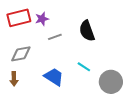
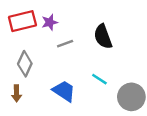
gray diamond: (21, 54) -> (25, 64), turned -55

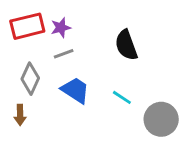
gray line: (65, 44) -> (64, 54), moved
blue trapezoid: (64, 91) -> (75, 90), moved

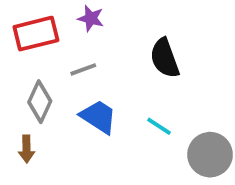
purple star: (61, 28) -> (91, 18), moved, turned 30

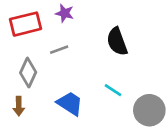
blue trapezoid: (98, 117) -> (70, 103), moved

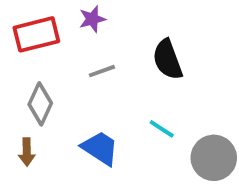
purple star: (65, 13) -> (92, 19), turned -30
gray line: (59, 50) -> (102, 71), moved

